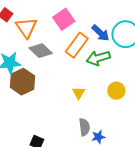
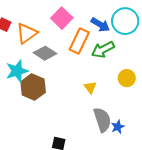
orange triangle: (26, 28) -> (27, 33), turned 40
gray semicircle: (84, 127) -> (102, 120), size x1.4

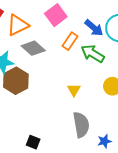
orange rectangle: (79, 41) -> (70, 41), size x0.7
green arrow: (103, 50) -> (93, 53), turned 50
blue star: (118, 127) -> (104, 141), moved

